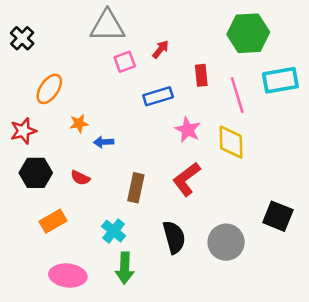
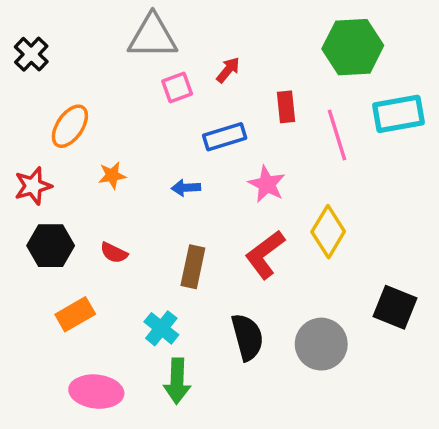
blue arrow: (104, 142) -> (186, 188), moved
yellow diamond: (231, 142) -> (328, 232), moved, turned 32

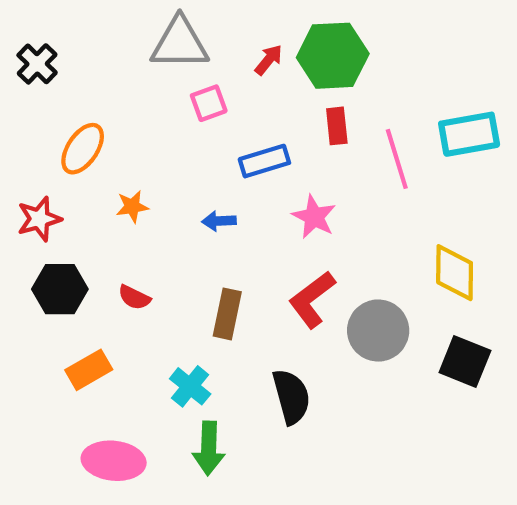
green hexagon: (353, 47) -> (333, 56), moved
red arrow: (228, 70) -> (269, 60), moved
yellow diamond: (328, 232) -> (455, 273), moved, turned -30
gray circle: (321, 344) -> (378, 331), moved

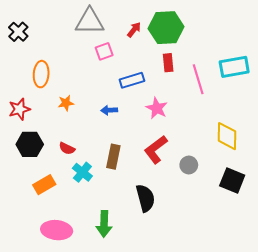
orange ellipse: (83, 149) -> (41, 74), turned -30
gray circle: (378, 331) -> (189, 165), size x0.6
cyan cross: (190, 386) -> (82, 172), moved

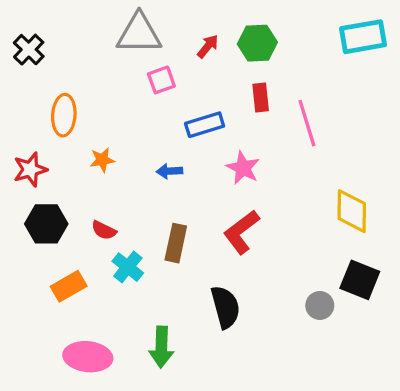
green hexagon: (166, 28) -> (257, 43), size x0.7
cyan rectangle: (234, 67) -> (363, 37), moved
gray circle: (189, 165) -> (320, 305), moved

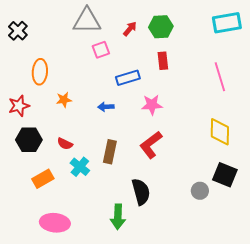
pink line: (307, 123) -> (220, 77), moved
pink star: (243, 168) -> (152, 105), turned -30
green arrow: (161, 347) -> (118, 217), moved

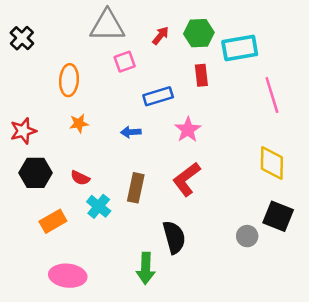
cyan rectangle: (227, 23) -> (240, 48), moved
orange ellipse: (40, 72) -> (69, 80), moved
pink star: (152, 105) -> (188, 130), turned -30

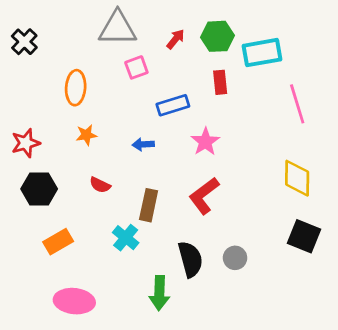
red semicircle: (80, 178) -> (100, 185), moved
cyan cross: (99, 206) -> (126, 238), moved
gray circle: (247, 236) -> (235, 258), moved

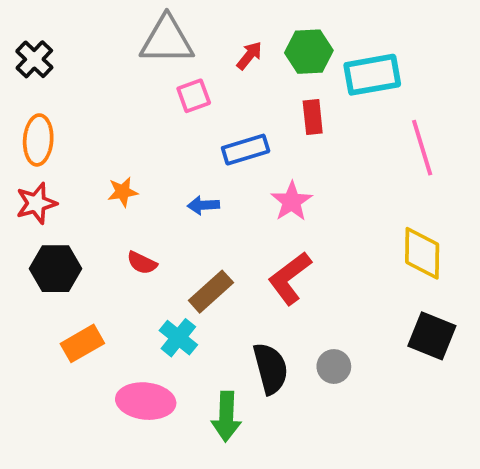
orange ellipse: (76, 88) -> (38, 140), moved
brown rectangle: (149, 205) -> (211, 292), turned 36
pink ellipse: (74, 301) -> (146, 401), moved

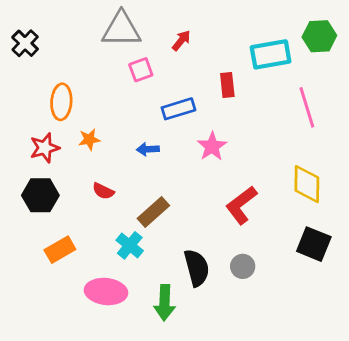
green hexagon: (309, 52) -> (319, 36), moved
orange ellipse: (38, 140) -> (61, 102), moved
red star: (36, 203) -> (45, 148), moved
red L-shape: (290, 278) -> (241, 205), moved

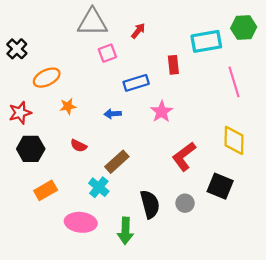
black cross: (25, 43) -> (17, 49), moved
orange ellipse: (61, 102) -> (47, 78), turned 60
red star: (45, 148) -> (20, 113), moved
black square: (314, 244) -> (220, 186), moved

